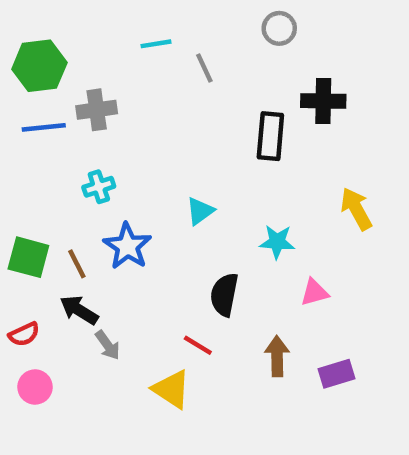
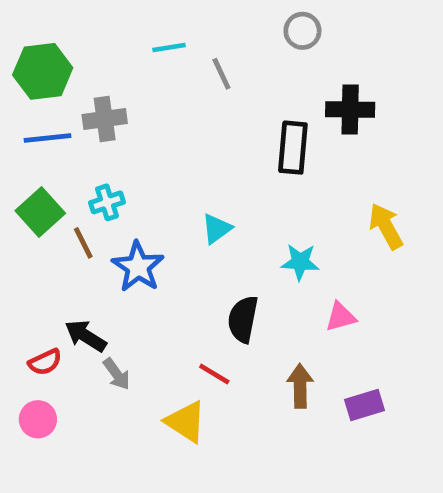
green square: (28, 257) -> (40, 212), moved, turned 33
brown line: (77, 264) -> (83, 243), moved
red semicircle: (24, 334) -> (45, 362), moved

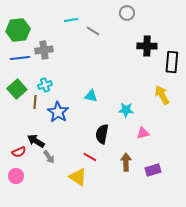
gray line: (221, 74) -> (93, 31), turned -32
black rectangle: (293, 148) -> (172, 62), moved
cyan triangle: (217, 229) -> (91, 96), turned 48
brown line: (83, 243) -> (35, 102), turned 32

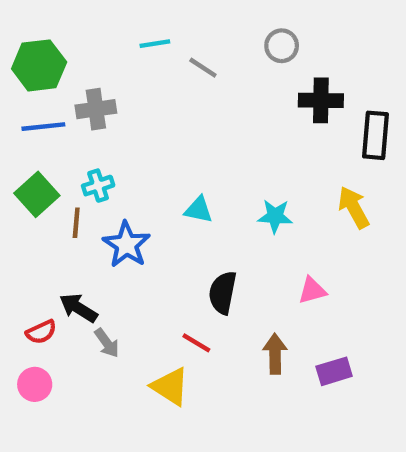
gray circle: (127, 13) -> (282, 46), moved
cyan star: (126, 110) -> (275, 216), moved

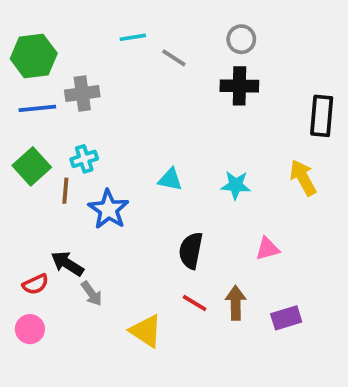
black cross: (321, 100) -> (239, 86), moved
red line: (196, 343) -> (195, 303), moved

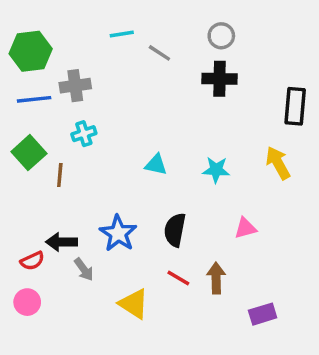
cyan cross: (84, 159) -> (84, 134), moved
blue star: (108, 209) -> (118, 233), moved
black arrow: (67, 264) -> (62, 242), turned -32
purple rectangle: (286, 318) -> (263, 314), moved

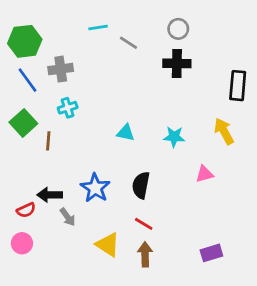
blue line: (34, 99) -> (27, 80), turned 60
pink triangle: (245, 228) -> (205, 174), moved
brown arrow: (216, 278) -> (145, 254), moved

